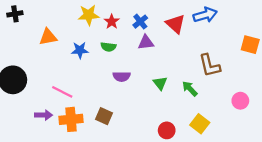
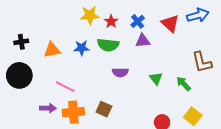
black cross: (15, 14) -> (21, 42), moved
orange triangle: (48, 37) -> (52, 50), moved
green semicircle: (108, 47) -> (108, 45), size x1.5

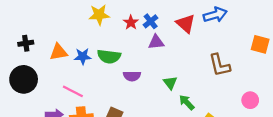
red star: (111, 21) -> (131, 22), moved
green semicircle: (108, 45) -> (109, 56), moved
blue star: (82, 48) -> (83, 56), moved
green arrow: (183, 84) -> (187, 102), moved

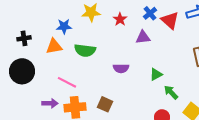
blue cross: (151, 21) -> (150, 13), moved
blue star: (83, 56) -> (64, 26), moved
green semicircle: (109, 56) -> (85, 50), moved
green triangle: (170, 83) -> (156, 74), turned 40

